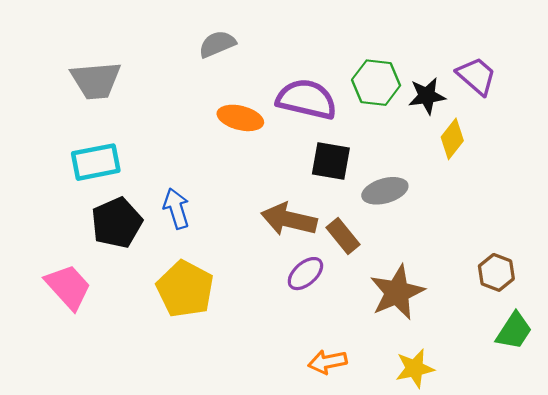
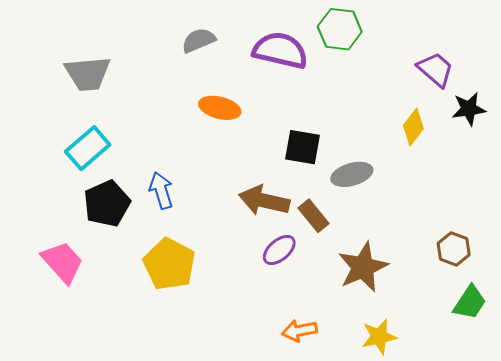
green hexagon: (376, 83) -> (340, 29), moved
black star: (427, 96) -> (469, 109), moved
purple semicircle: (307, 99) -> (280, 50), moved
cyan rectangle: (96, 162) -> (88, 148), turned -30

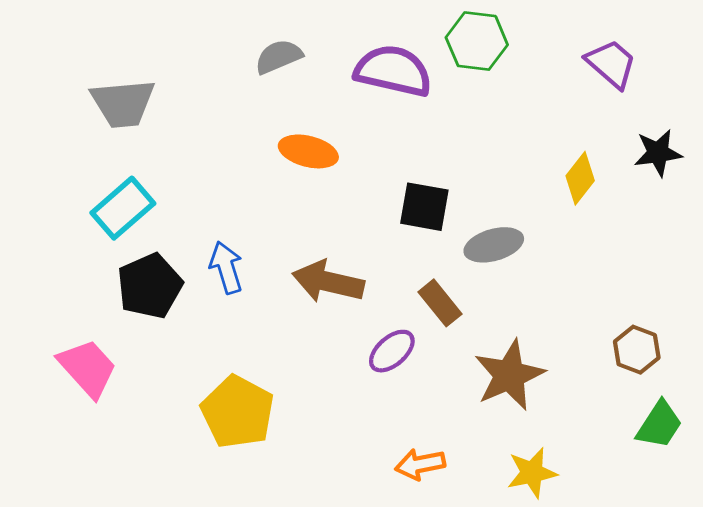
purple trapezoid: (436, 70) -> (611, 64), moved
brown arrow: (264, 201) -> (328, 282), moved
yellow pentagon: (169, 264) -> (238, 412), moved

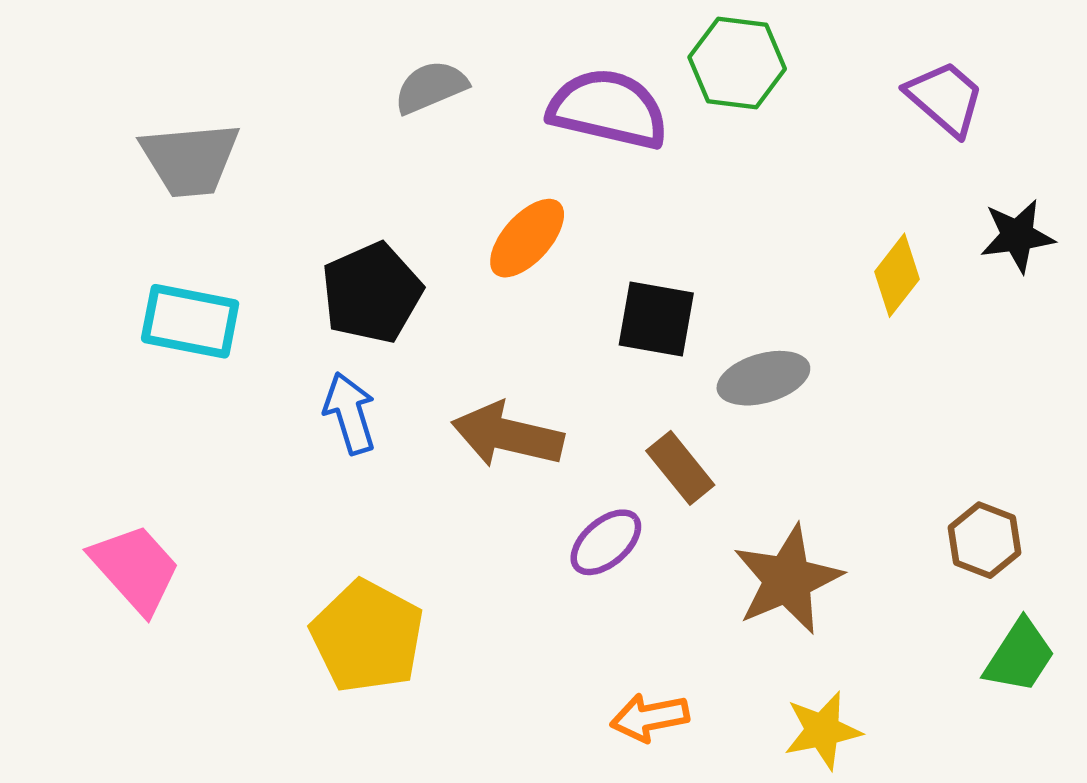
orange ellipse: (308, 151) -> (527, 238), moved, turned -62
cyan rectangle: (123, 208) -> (190, 321), turned 52
black pentagon: (150, 286) -> (372, 293), moved

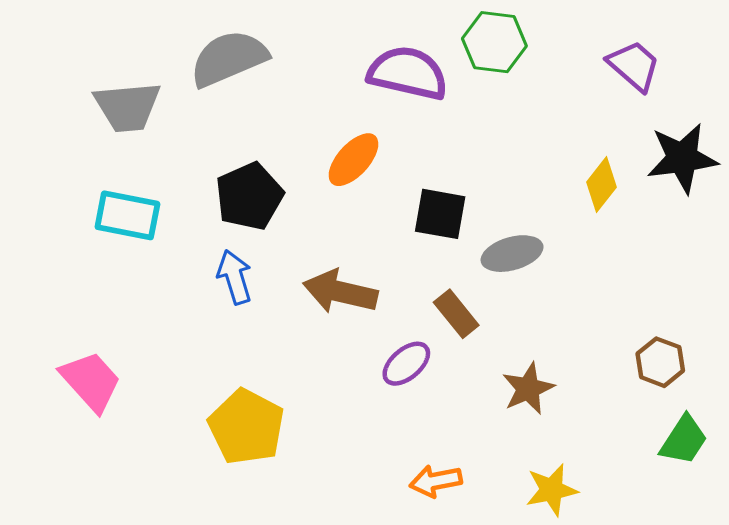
gray semicircle: (431, 87) -> (229, 58), moved, size x1.6
black star: (1017, 236) -> (682, 158), size x1.4
brown star: (788, 580) -> (528, 389), size x0.7

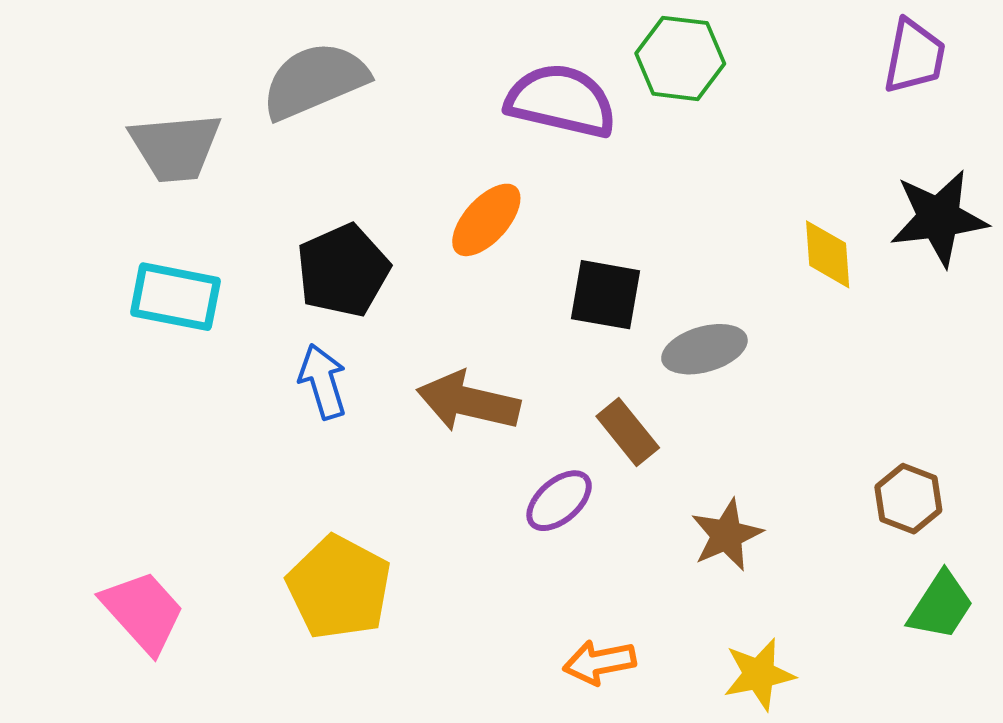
purple trapezoid: (634, 66) -> (914, 56), moved, turned 60
yellow diamond: (602, 185) -> (828, 254), turned -42
pink trapezoid: (91, 381) -> (143, 612), moved

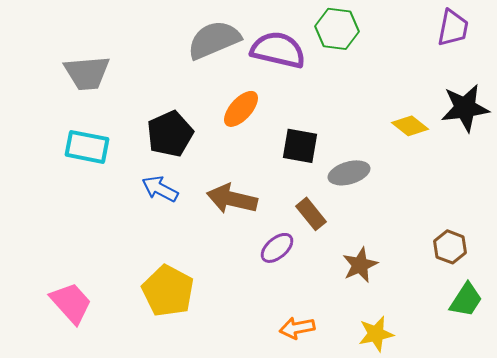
gray semicircle: (315, 81) -> (214, 40), moved
yellow diamond: (828, 254) -> (410, 126), turned -48
blue arrow: (323, 382) -> (160, 189), turned -45

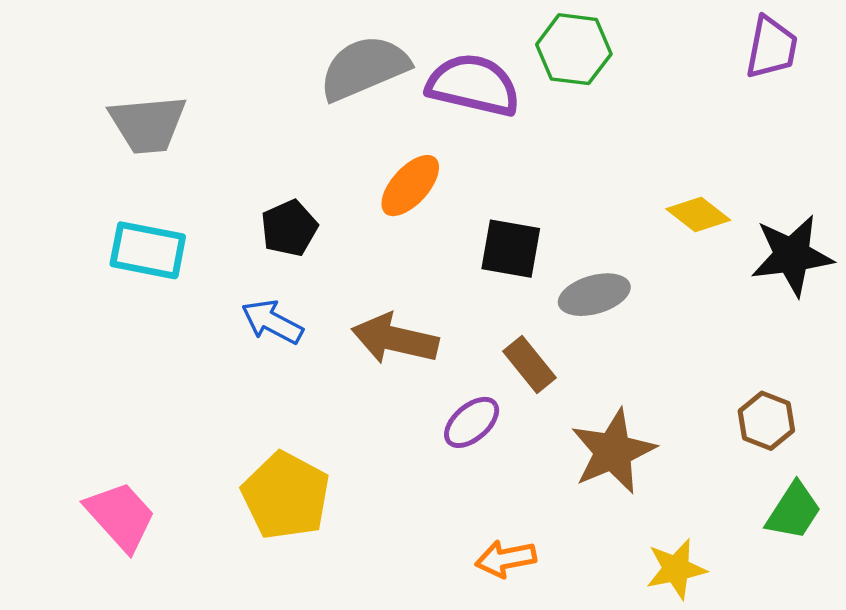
black star: (465, 108) -> (792, 255), moved
black pentagon: (170, 134) -> (289, 228), size x0.7
brown star: (360, 265) -> (613, 451), size x1.4
yellow star: (376, 334) -> (676, 569), moved

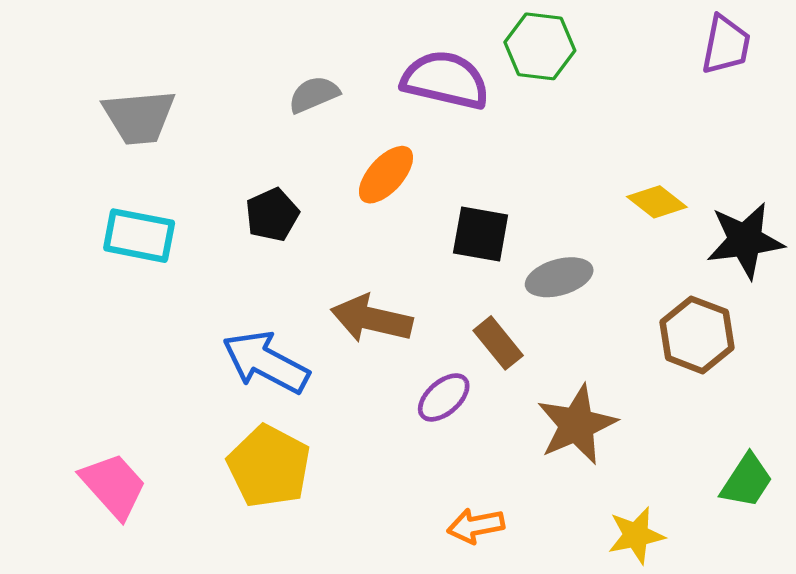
gray semicircle: (364, 68) -> (314, 94), moved, size x0.6
blue arrow: (272, 322) -> (266, 362), moved, size x1.5
brown hexagon: (766, 421) -> (697, 335), moved, size x1.4

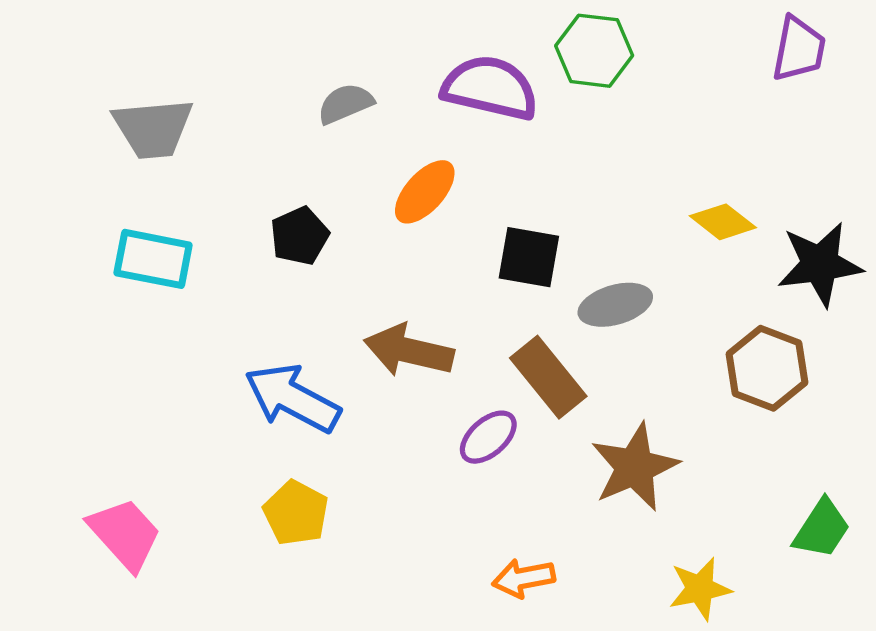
brown rectangle: (498, 343) -> (548, 377), size x1.4
yellow pentagon: (269, 466) -> (296, 513), size x0.7

